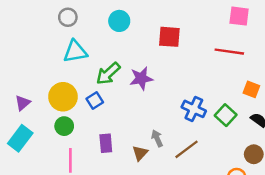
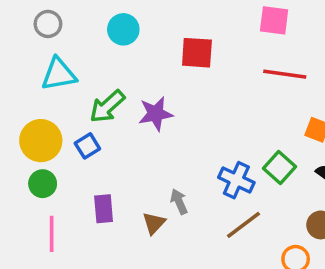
pink square: (239, 16) -> (274, 20), moved
blue cross: (194, 109) -> (236, 180), moved
brown line: (186, 149) -> (244, 225), moved

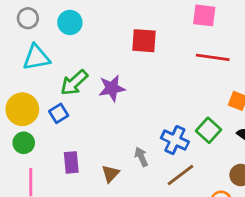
cyan circle: (123, 29) -> (70, 22), moved
gray arrow: (179, 202) -> (141, 157), moved

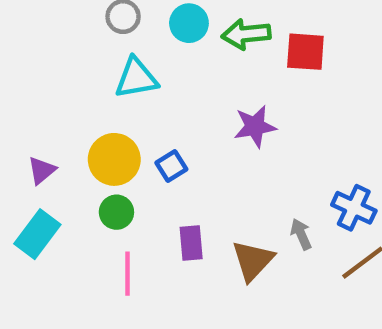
green arrow: (74, 83) -> (246, 34), moved, turned 36
brown triangle: (110, 174) -> (253, 260), size x1.5

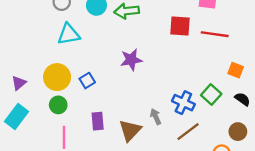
red square: (305, 52) -> (180, 26), moved

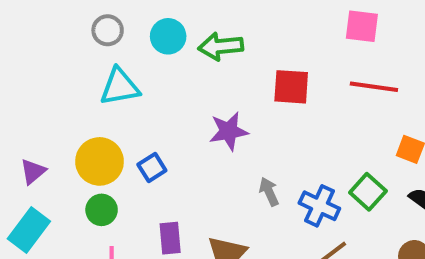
red square: (180, 26) -> (291, 87), moved
gray arrow: (156, 116) -> (269, 192), moved

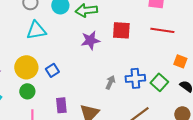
purple star: (229, 131) -> (90, 40), moved
gray arrow: (269, 192) -> (110, 82), turned 48
blue cross: (319, 206) -> (135, 78), moved, turned -30

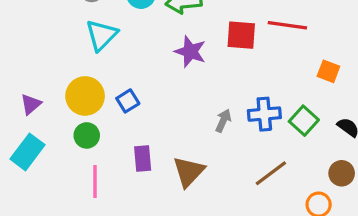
cyan triangle: (36, 30) -> (102, 35), turned -35
red line: (162, 30) -> (287, 25), moved
purple star: (90, 40) -> (190, 52), turned 30
orange square: (180, 61) -> (328, 71), moved

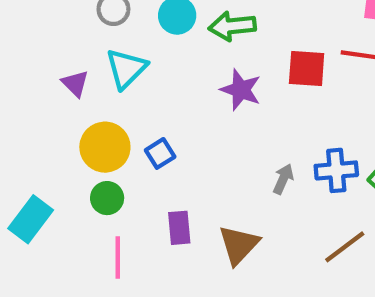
purple triangle: (31, 104) -> (75, 83), moved, turned -35

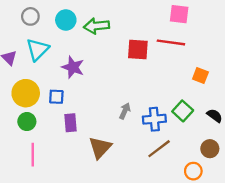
purple star: (241, 90) -> (73, 67), moved
blue square: (160, 153) -> (56, 97), turned 35
blue cross: (336, 170) -> (154, 119), moved
purple rectangle: (179, 228) -> (71, 123), moved

